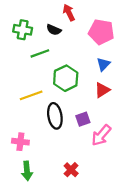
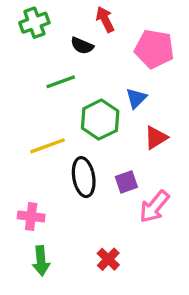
green cross: (23, 30) -> (34, 23), moved, turned -30
blue triangle: (103, 64) -> (136, 98), moved

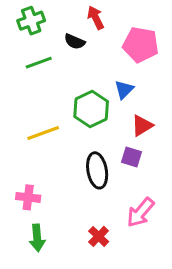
green line: (61, 82) -> (39, 63), moved
black ellipse: (84, 177) -> (97, 170), moved
purple square: (126, 182) -> (132, 157), moved, turned 36
pink arrow: (154, 207) -> (141, 212), moved

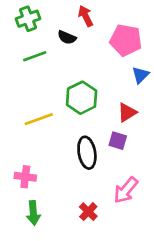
blue triangle: (124, 90) -> (141, 75), moved

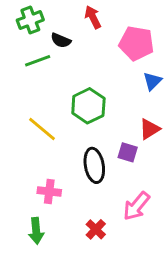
black semicircle: (67, 37) -> (61, 40), moved
red triangle: (127, 112) -> (150, 129), moved
yellow line: (39, 119) -> (42, 129), turned 60
pink cross: (25, 177) -> (49, 192), moved

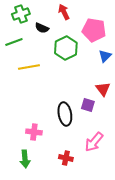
green line: (38, 61) -> (14, 42), moved
green hexagon: (88, 106) -> (66, 48), moved
yellow line: (42, 129) -> (29, 67), moved, turned -50
red triangle: (150, 129) -> (103, 89), turned -35
red cross: (96, 229) -> (66, 158), turned -32

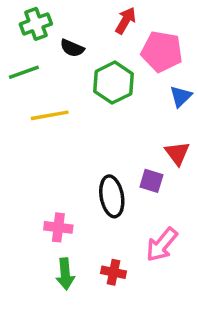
red arrow: (64, 12) -> (126, 21), moved, turned 56
green arrow: (25, 159) -> (65, 274), moved

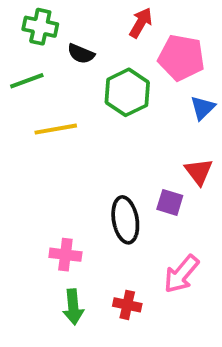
green cross: (36, 24) -> (40, 27), turned 32

